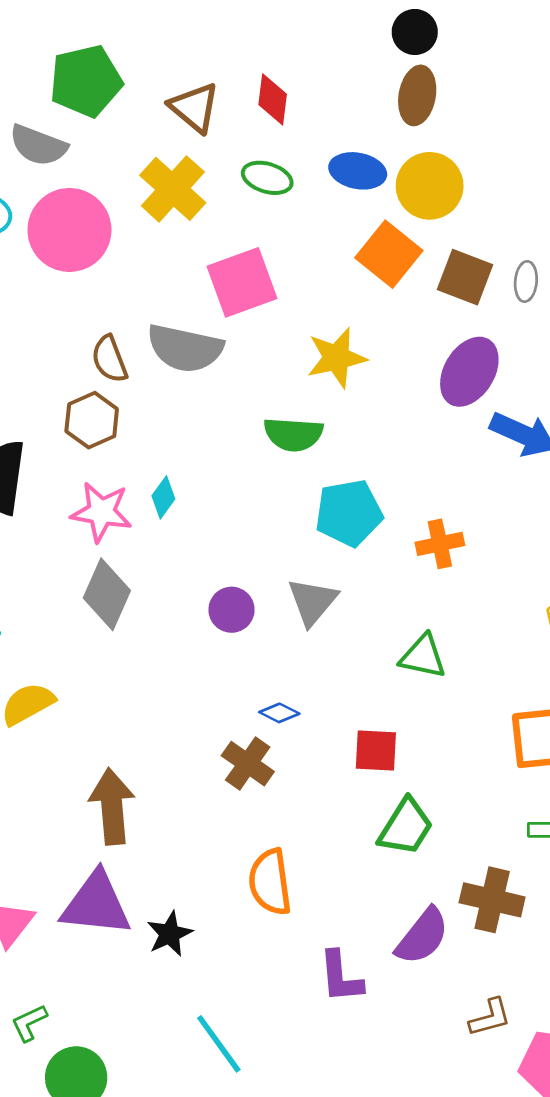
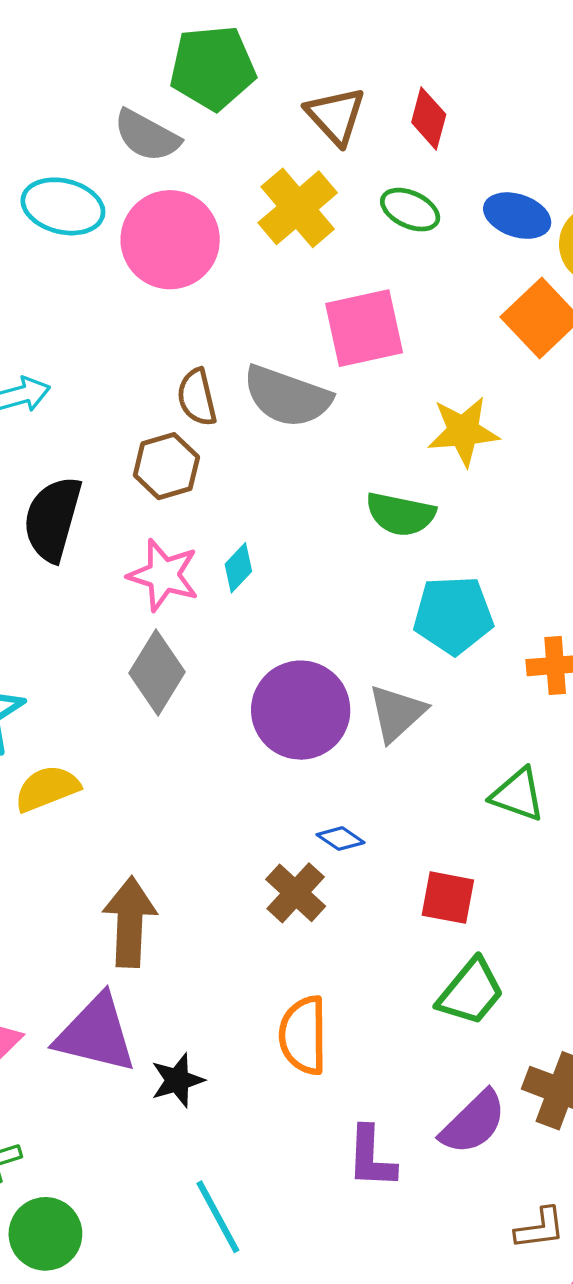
purple circle: (232, 610) -> (301, 710), size x1.8

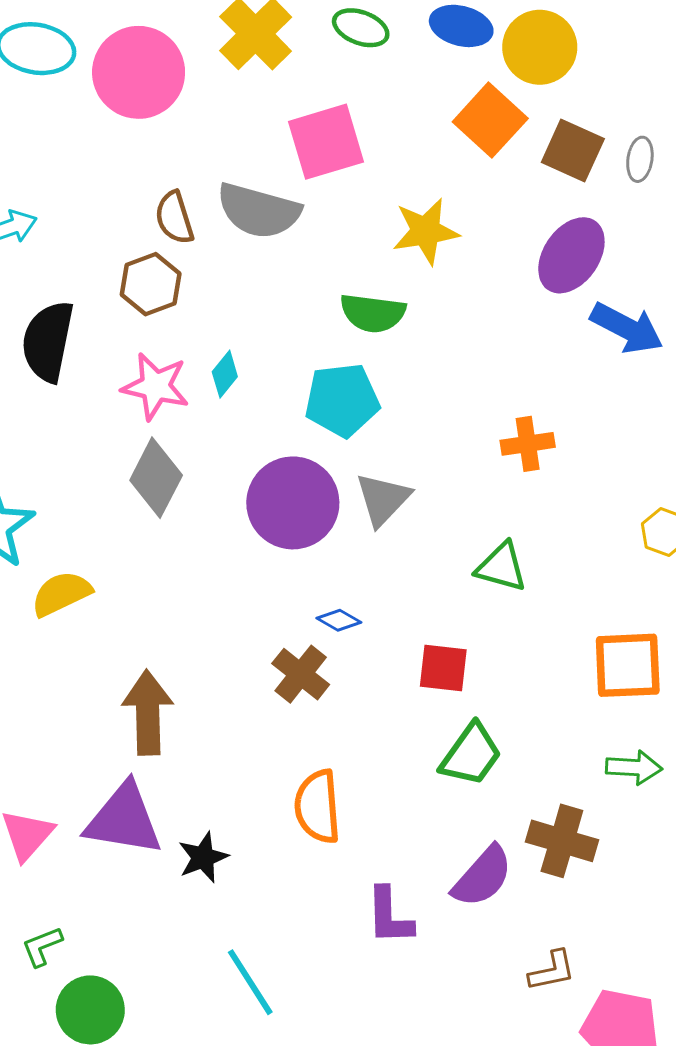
cyan pentagon: (453, 615) -> (342, 400), moved

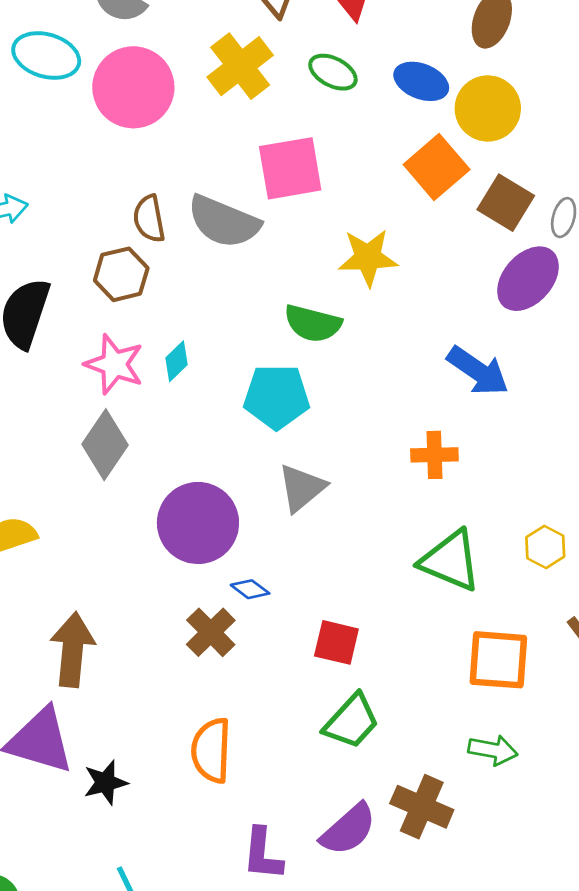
purple ellipse: (571, 255) -> (528, 279), moved
blue arrow: (627, 328) -> (478, 371), moved
purple circle: (293, 503) -> (198, 523), moved
green triangle: (501, 567) -> (450, 561), moved, size x1.4

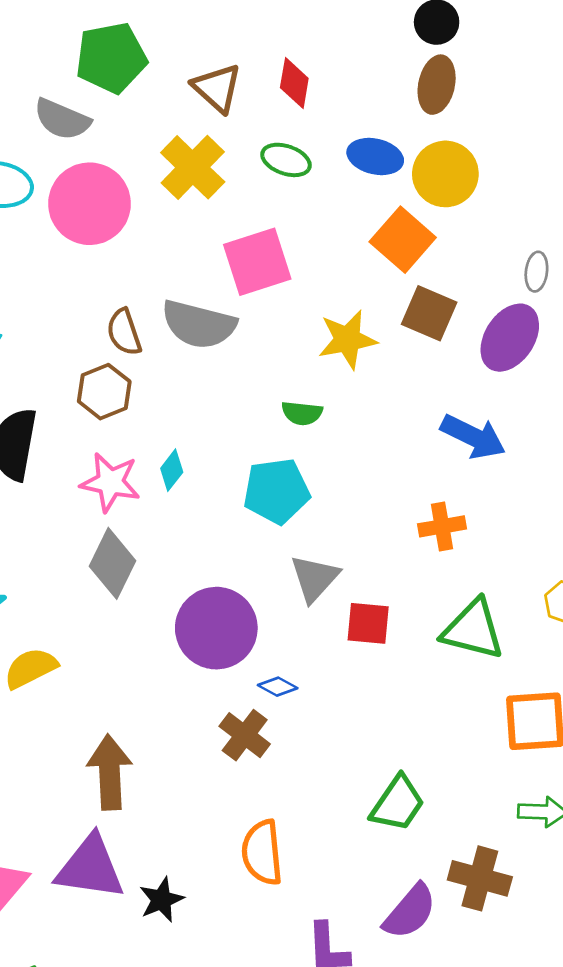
brown square: (506, 203) -> (429, 313), moved
green semicircle: (313, 323) -> (302, 413), size x0.7
red square: (336, 642) -> (368, 623), moved

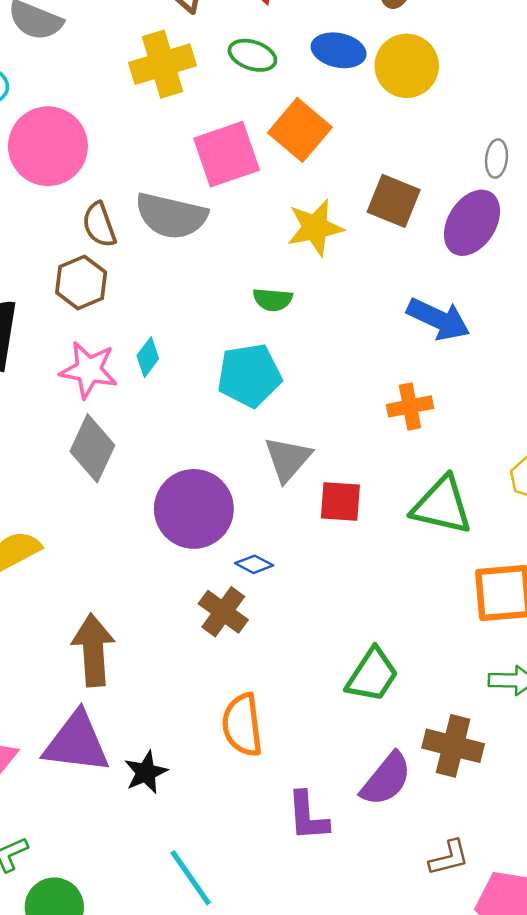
yellow cross: (193, 167) -> (162, 64), turned 30
pink circle: (90, 204) -> (48, 146), moved
orange square: (403, 240) -> (300, 130), moved

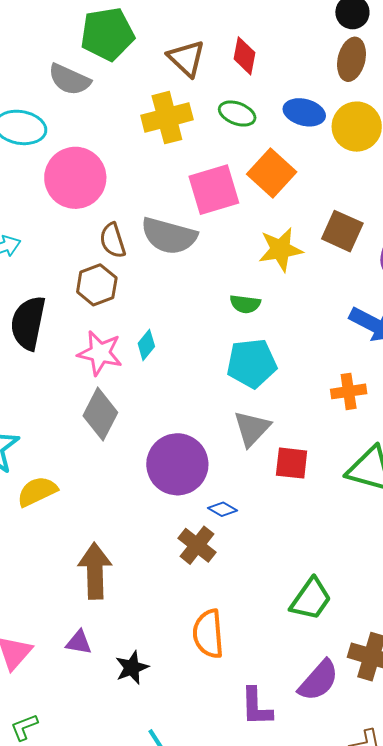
cyan pentagon: (249, 375) -> (252, 363), moved
purple triangle: (76, 743) -> (79, 642), size x0.5

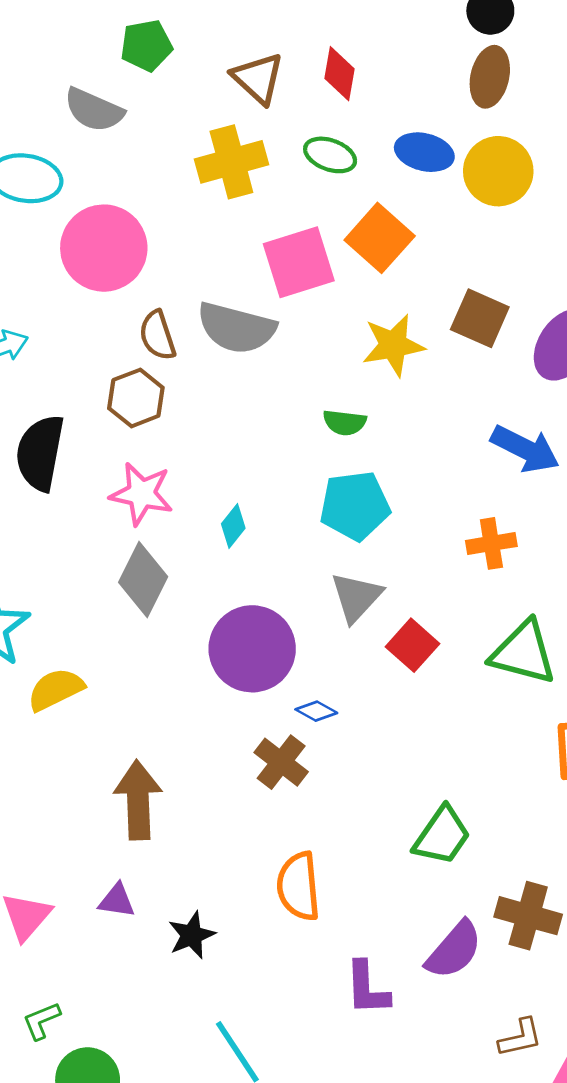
green pentagon: (107, 34) -> (146, 45), size x0.7
cyan diamond: (146, 345) -> (233, 526), moved
red square: (292, 463) -> (412, 645), turned 36

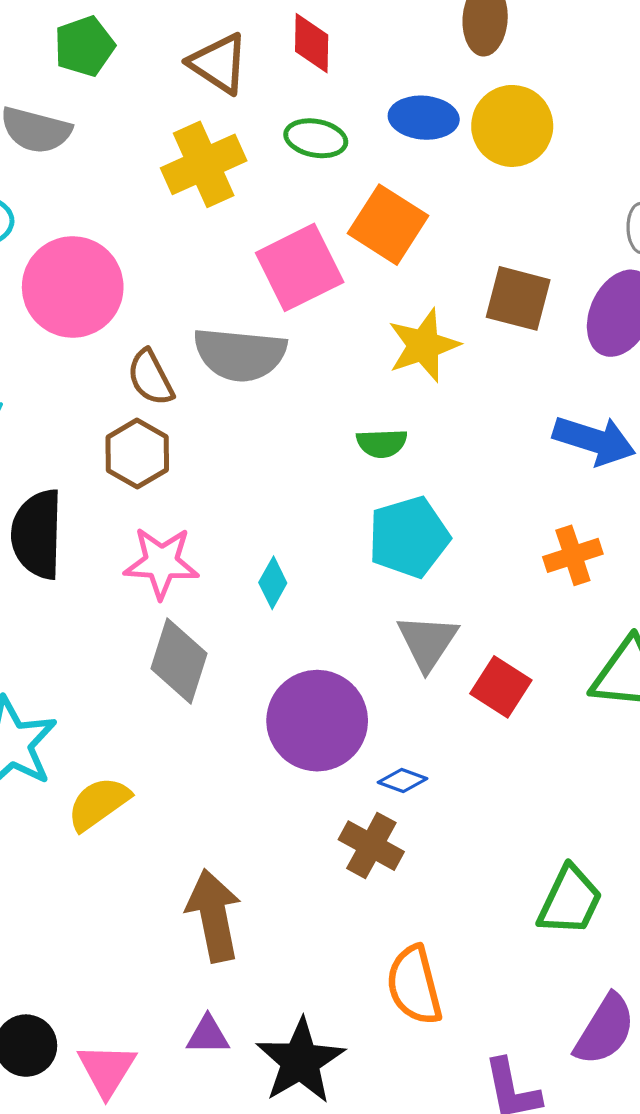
black star: (192, 935) -> (300, 1061), size x1.6

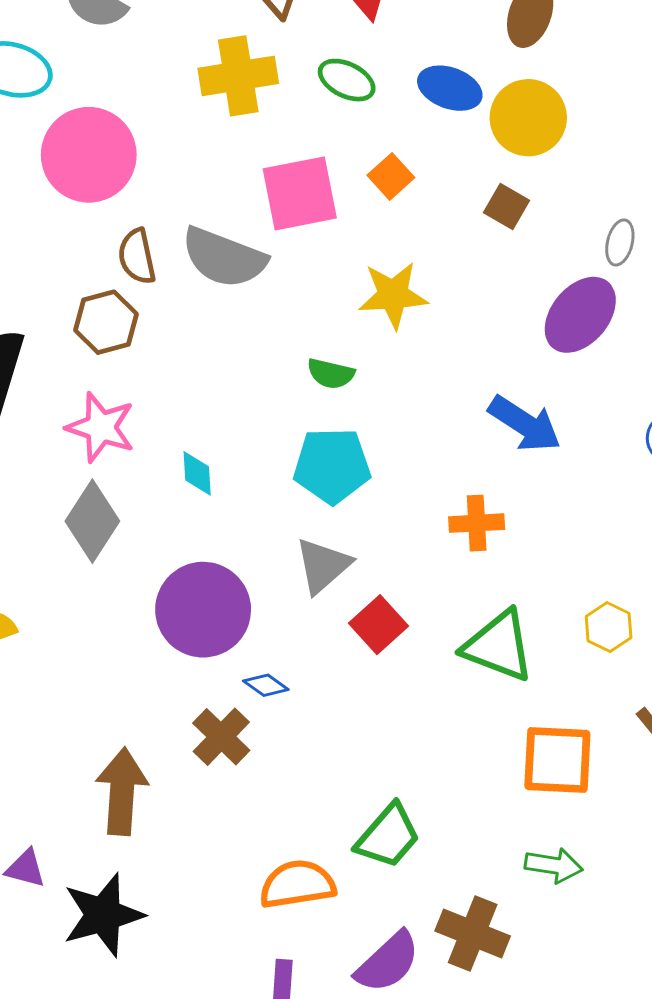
orange square: (388, 225) -> (391, 176), size x0.6
brown square: (518, 298) -> (507, 207), moved, size x0.7
cyan diamond: (273, 583) -> (197, 473), turned -48
brown arrow: (214, 916) -> (122, 791), moved
orange semicircle: (414, 985) -> (297, 884), moved, turned 80

